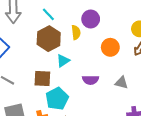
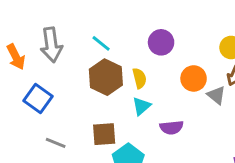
yellow semicircle: (76, 32) -> (139, 78), moved
cyan triangle: (63, 61) -> (142, 106), moved
gray triangle: (121, 83) -> (216, 95), moved, turned 32

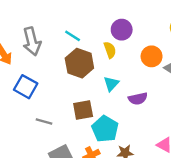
yellow semicircle: (139, 78) -> (110, 50), moved

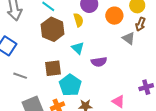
orange circle: (152, 56) -> (114, 16), moved
cyan triangle: (111, 84) -> (78, 48), turned -32

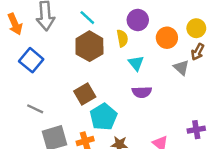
cyan triangle: (78, 48) -> (136, 63), moved
brown square: (53, 68) -> (85, 94), turned -30
gray line: (20, 76) -> (35, 109), moved

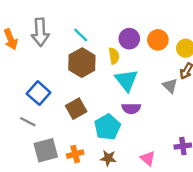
orange circle: (167, 38) -> (158, 40), moved
blue square: (31, 60) -> (39, 93), moved
cyan triangle: (136, 63) -> (126, 80), size x1.5
cyan pentagon: (104, 117) -> (107, 127), moved

